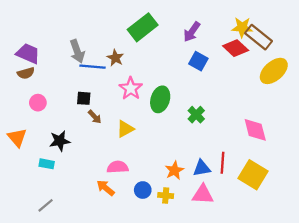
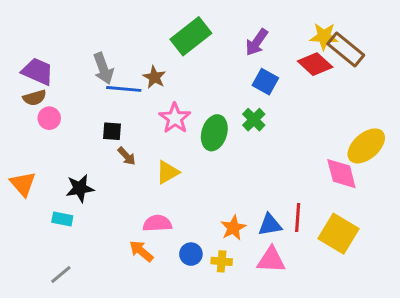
yellow ellipse: (274, 71) -> (366, 146), moved
pink circle: (38, 103) -> (49, 118), moved
green cross: (196, 115) -> (254, 120), moved

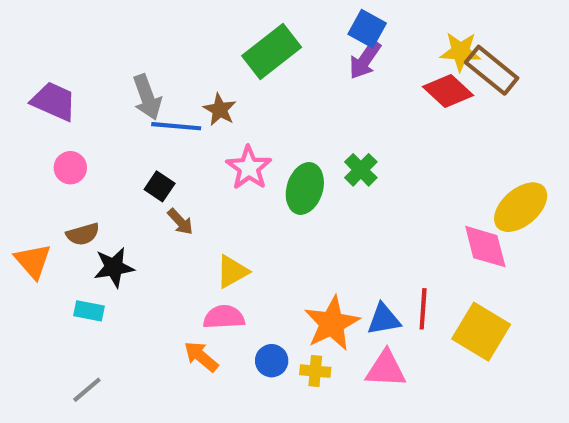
blue square: (265, 82) -> (367, 29), moved
brown semicircle: (35, 98) -> (83, 234), moved
black square: (112, 131) -> (160, 186), turned 30
yellow triangle: (168, 172) -> (232, 271), moved
orange star: (233, 228) -> (332, 323), size x1.5

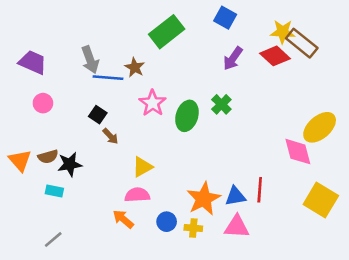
purple arrow: (365, 60) -> (233, 58), moved
brown semicircle: (83, 234) -> (48, 157), moved
yellow square: (481, 332) -> (321, 200), moved

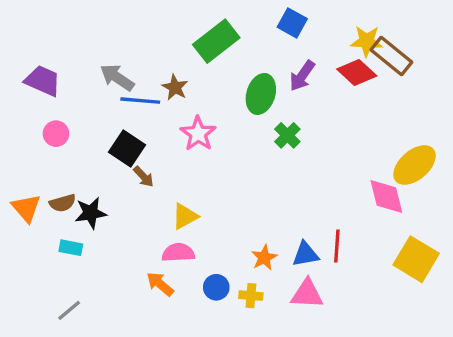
gray arrow: (90, 60) -> (117, 77), turned 144
black square: (98, 115) -> (127, 149), size x1.5
green ellipse: (187, 116) -> (261, 94), moved
orange star: (204, 199) -> (264, 258), size x0.6

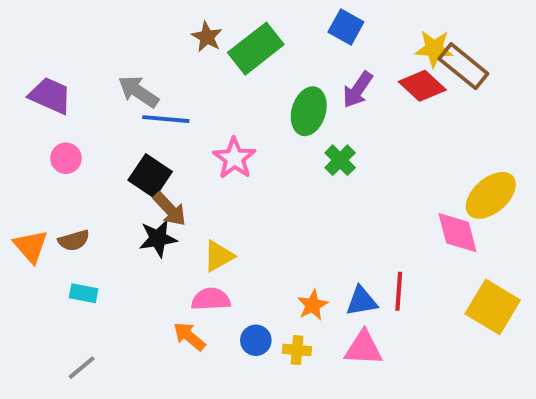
brown star: (175, 87) -> (207, 37), moved
brown arrow: (144, 177) -> (170, 209), size x1.4
black star: (91, 213) -> (158, 238), moved

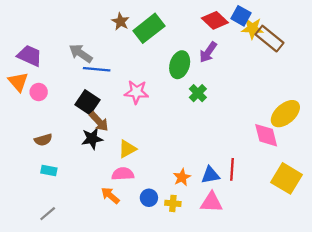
blue square: (346, 27) -> (241, 16), moved
red diamond: (422, 86) -> (215, 20), moved
pink star: (234, 158) -> (136, 92), turned -30
orange triangle: (31, 246) -> (18, 82), moved

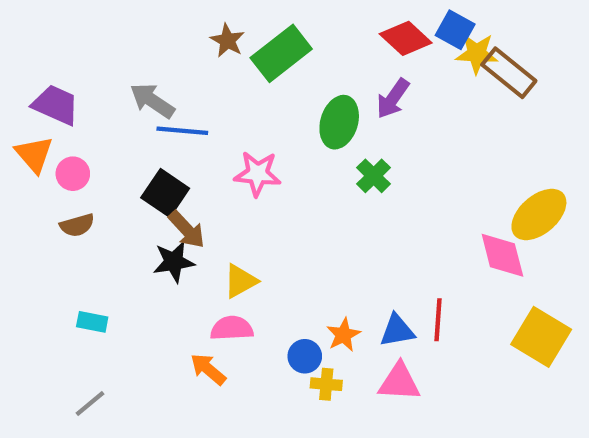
brown semicircle: (43, 140) -> (77, 225), moved
blue circle: (149, 198) -> (305, 356), moved

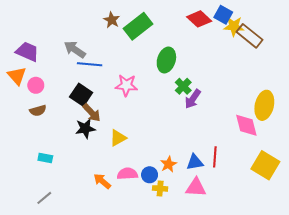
purple arrow: (393, 99) -> (193, 99), moved
yellow ellipse: (539, 214) -> (264, 105), turned -36
pink semicircle: (232, 328) -> (127, 174), moved

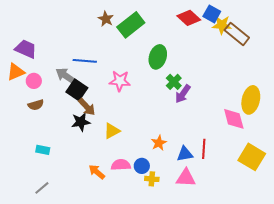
gray arrow: (75, 49) -> (66, 76), moved
orange triangle: (17, 76) -> (16, 72), turned 48
orange star: (169, 164) -> (159, 143), moved

